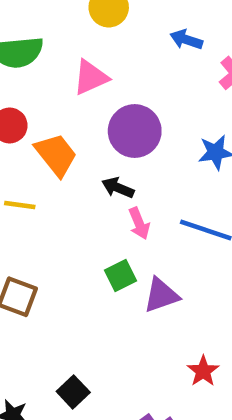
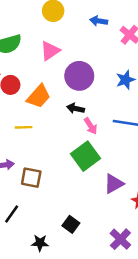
orange trapezoid: (56, 155) -> (39, 96), turned 90
green square: (121, 275) -> (85, 156), size x1.6
purple triangle: (161, 295) -> (114, 184), moved

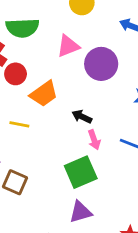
purple circle: (79, 76) -> (101, 64), moved
purple triangle: (114, 184) -> (80, 212), moved

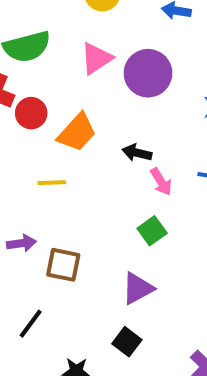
green square: (81, 172) -> (152, 231), size x0.6
purple triangle: (80, 212) -> (138, 288), moved

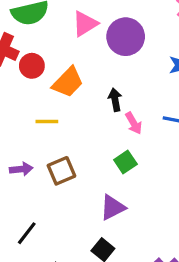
black arrow: (137, 153) -> (115, 100), turned 65
brown square: (63, 265) -> (61, 171), moved, turned -36

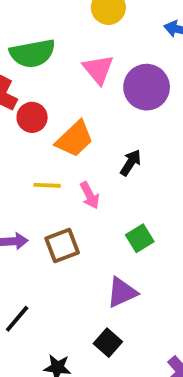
pink triangle: (85, 24) -> (98, 69), turned -40
black arrow: (115, 100) -> (131, 163), turned 40
pink arrow: (134, 123) -> (90, 195), moved

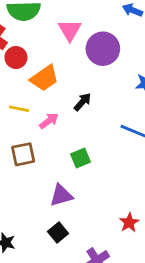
pink arrow: (90, 195) -> (49, 121), turned -108
black square: (108, 343) -> (58, 232), moved

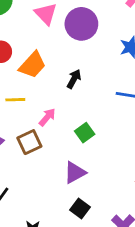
pink arrow: (49, 121) -> (47, 117), moved

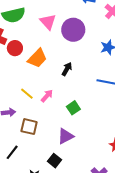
yellow line: (15, 100) -> (27, 94), moved, turned 40
brown square: (29, 142) -> (29, 127), moved, turned 36
black square: (80, 209) -> (54, 161), moved

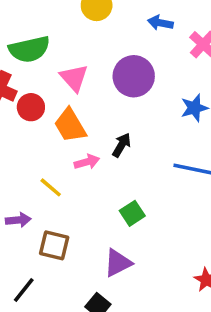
pink triangle: (48, 22) -> (74, 78), moved
orange trapezoid: (37, 58) -> (70, 125), turned 105
pink arrow: (47, 96) -> (87, 162), moved, turned 32

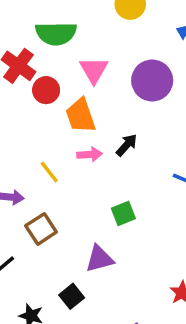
brown square: (54, 245) -> (41, 229), turned 32

